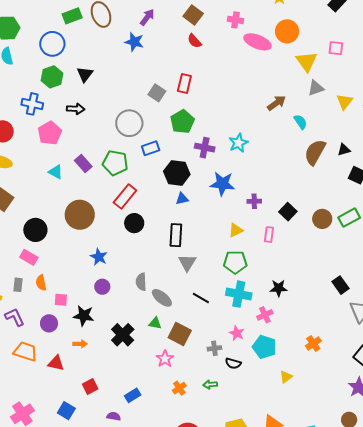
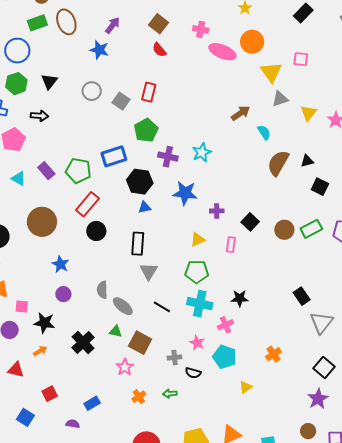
gray circle: (129, 123) -> (92, 91), moved, size x0.7
blue rectangle: (151, 148) -> (114, 156), size x1.4
orange arrow: (80, 344) -> (40, 351), turned -32

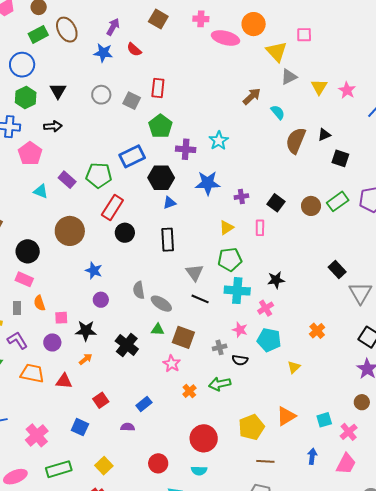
red semicircle: (159, 50) -> (134, 50), moved
gray triangle: (149, 271) -> (195, 273), moved
green arrow: (170, 394) -> (220, 384), size x1.5

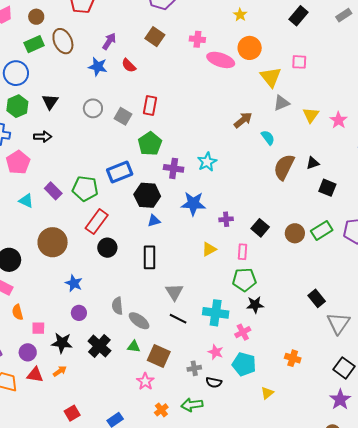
green pentagon: (230, 259) -> (244, 280), moved
orange cross: (317, 331) -> (293, 358), turned -35
black cross: (127, 345) -> (99, 346), moved
red triangle: (64, 381) -> (35, 375), moved

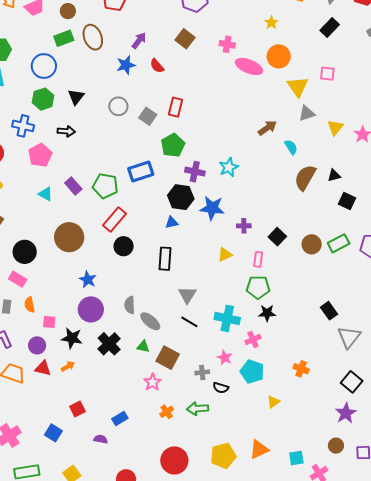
blue star: (98, 67) -> (126, 65), turned -30
black hexagon: (147, 195) -> (181, 197), moved
purple circle: (79, 313) -> (91, 309), size x1.6

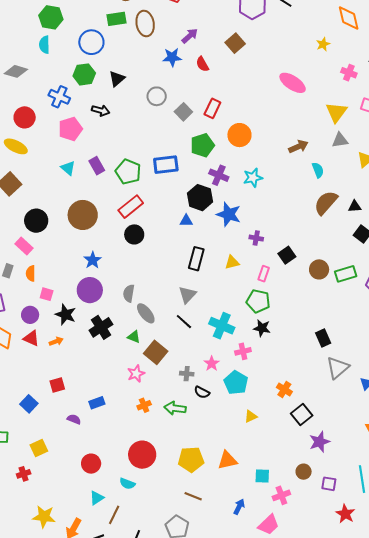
pink cross: (227, 44) -> (349, 73), moved
orange circle: (279, 56) -> (239, 135), moved
black rectangle: (165, 259) -> (196, 259), moved
black square: (352, 382) -> (302, 415), moved

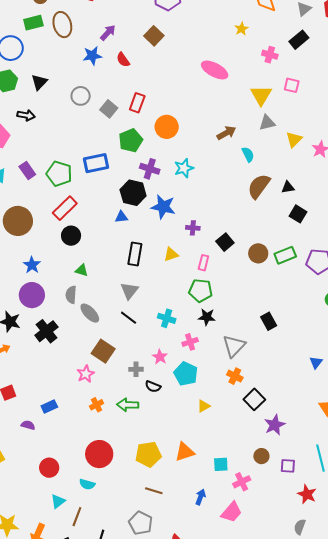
cyan cross: (222, 326) -> (167, 318), size x0.7
green triangle: (134, 337) -> (82, 270), moved
gray triangle: (338, 368) -> (234, 346), moved

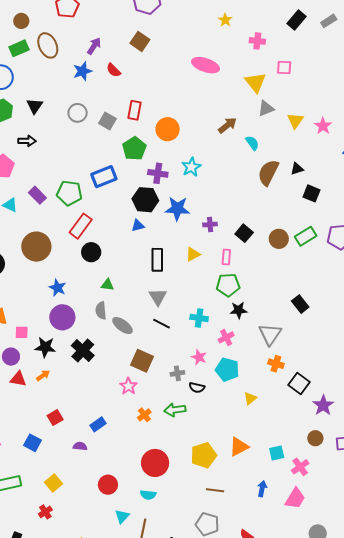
black rectangle: (299, 40) -> (297, 20), moved

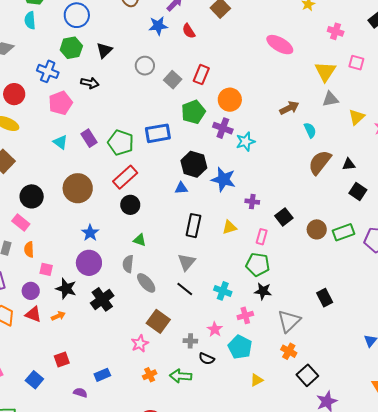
purple cross: (158, 173) -> (223, 128), moved

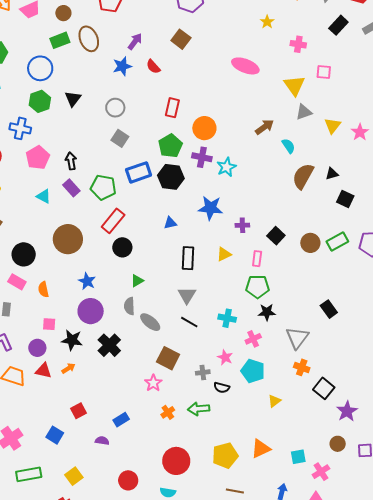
gray square: (173, 80) -> (120, 138), moved
black arrow: (90, 83) -> (71, 161), moved, turned -102
black hexagon: (194, 164) -> (171, 177), moved
green triangle: (140, 240) -> (137, 281), turned -40
orange semicircle: (29, 249) -> (43, 289), moved

